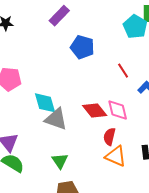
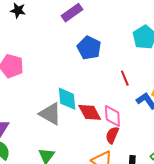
cyan diamond: (45, 103) -> (67, 99), moved
red semicircle: (109, 137) -> (112, 135), moved

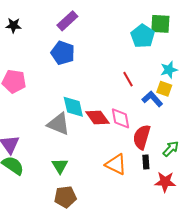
blue pentagon: (89, 48) -> (63, 53), moved
red semicircle: (112, 135) -> (142, 137), moved, size x1.4

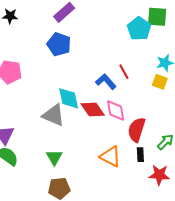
blue L-shape: (152, 99) -> (106, 82), moved

